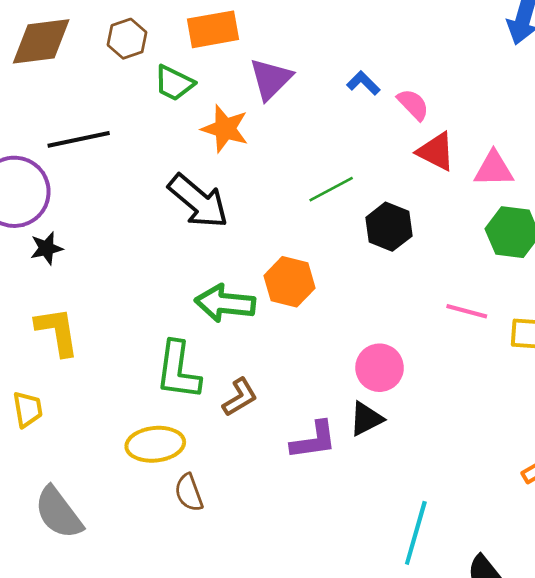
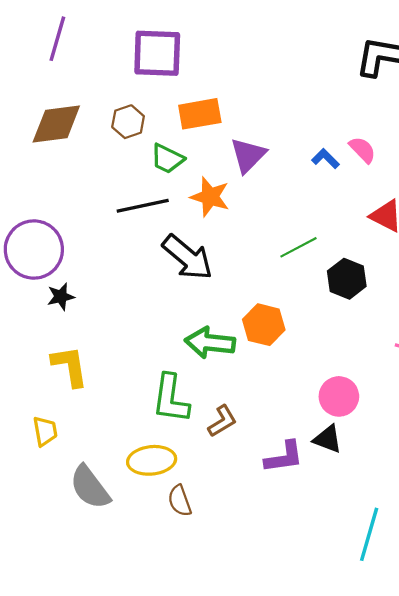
pink semicircle: (413, 104) -> (362, 150), moved
black line: (79, 139) -> (143, 206), moved
black triangle: (366, 419) -> (328, 439), turned 48
gray semicircle: (59, 513) -> (90, 487), moved

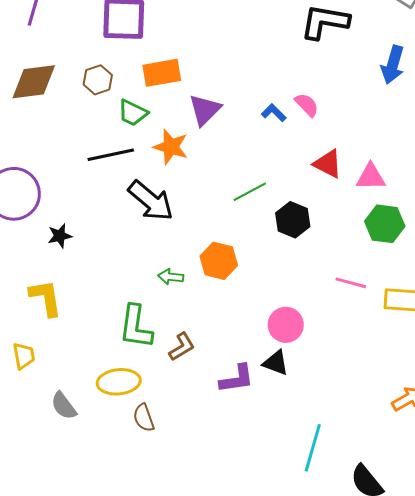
black star: (61, 297) -> (60, 236), moved
green arrow: (210, 343) -> (171, 277), size x0.6
gray semicircle: (90, 487) -> (64, 406), size x0.7

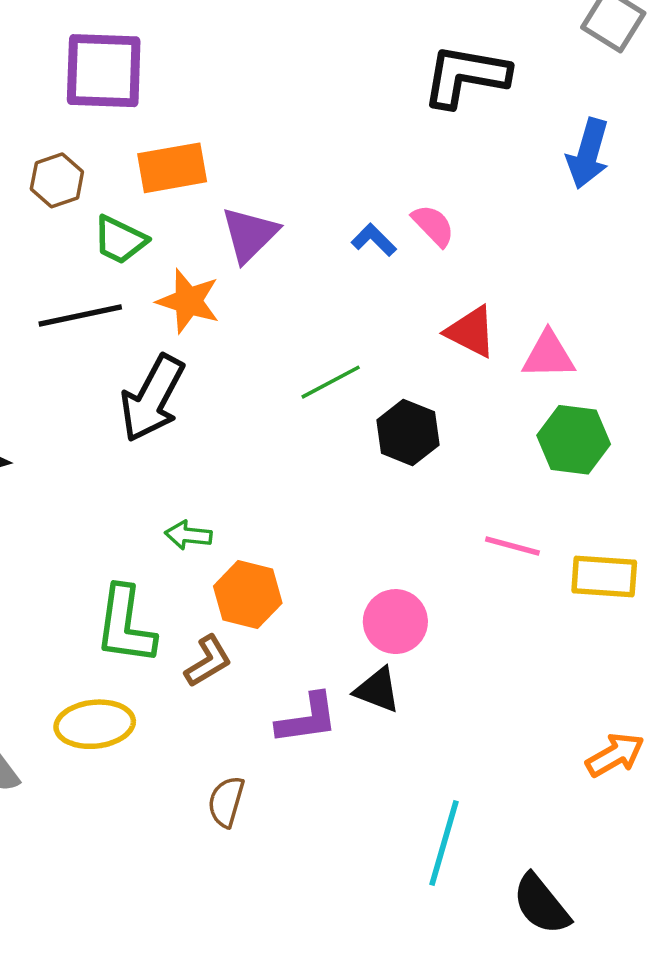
black arrow: (151, 201) -> (152, 398), turned 78
orange hexagon: (219, 261) -> (248, 595), moved
brown semicircle: (144, 418) -> (226, 802), moved, turned 36

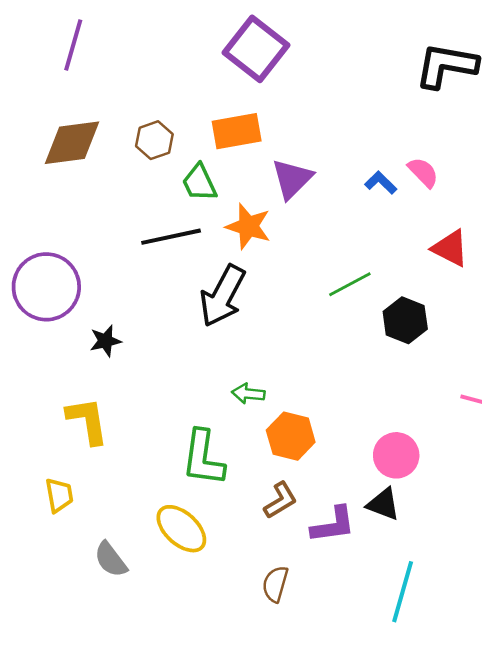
purple square: (104, 71) -> (256, 49), moved, turned 36
green trapezoid: (120, 240) -> (199, 183), turned 39
brown L-shape: (208, 661) -> (280, 500), moved
yellow ellipse: (95, 724) -> (181, 529), turned 48
cyan line: (444, 843) -> (403, 592), moved

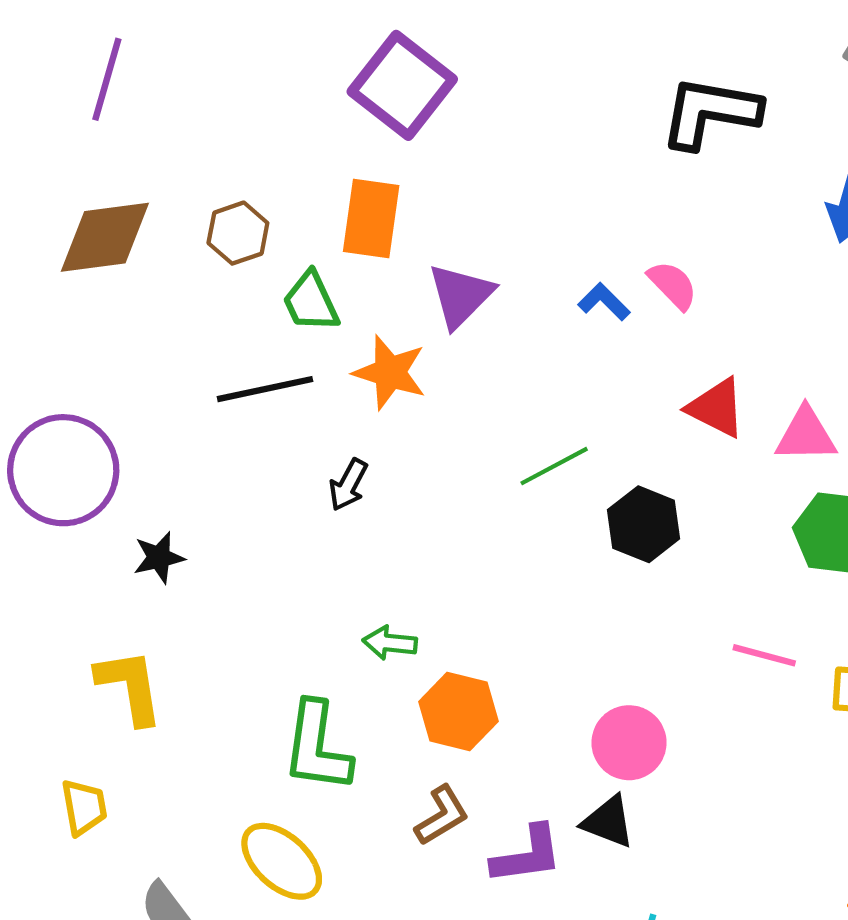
orange rectangle: (237, 131) -> (371, 219), turned -72
black arrow: (223, 296) -> (348, 485), size x0.5

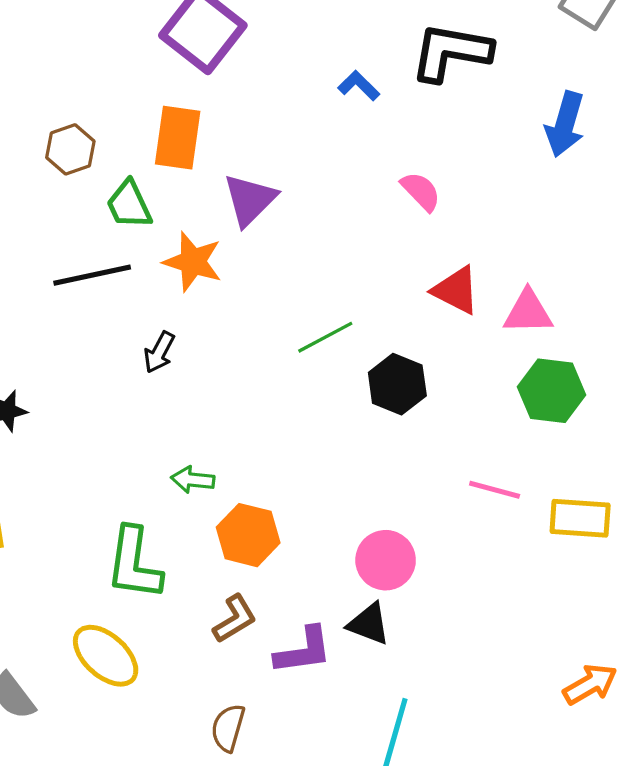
blue L-shape: (604, 302) -> (359, 86), moved

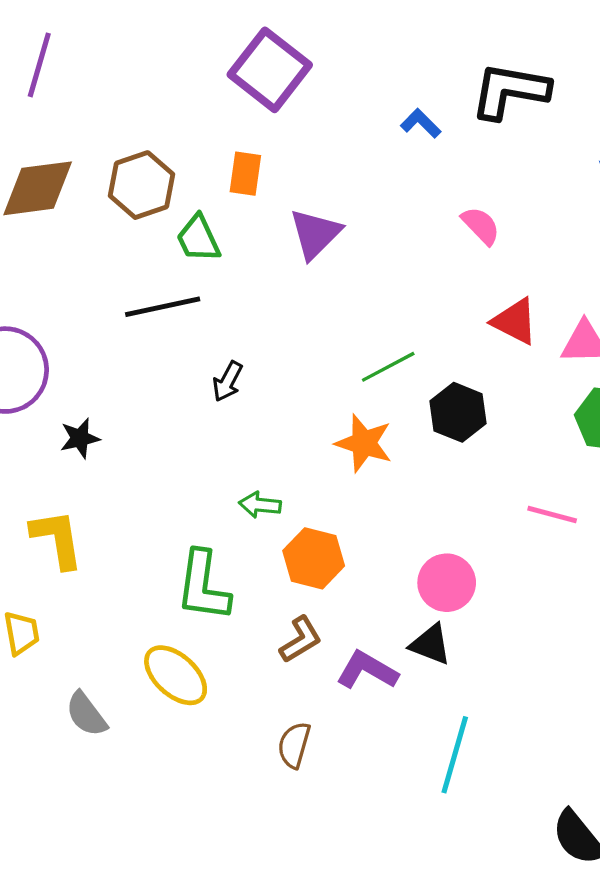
orange rectangle: (178, 138) -> (245, 174), size x0.7
brown hexagon: (70, 149) -> (142, 185), size x1.4
orange star: (193, 262) -> (364, 443), moved
purple L-shape: (303, 651) -> (367, 670), turned -142

